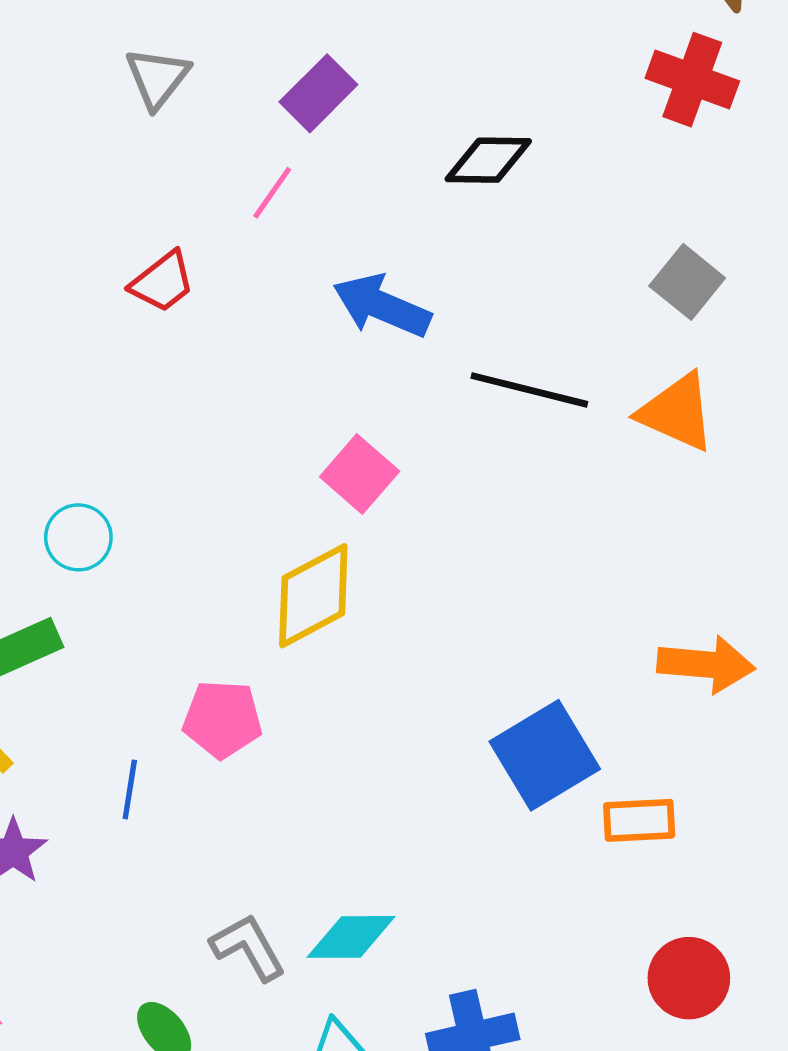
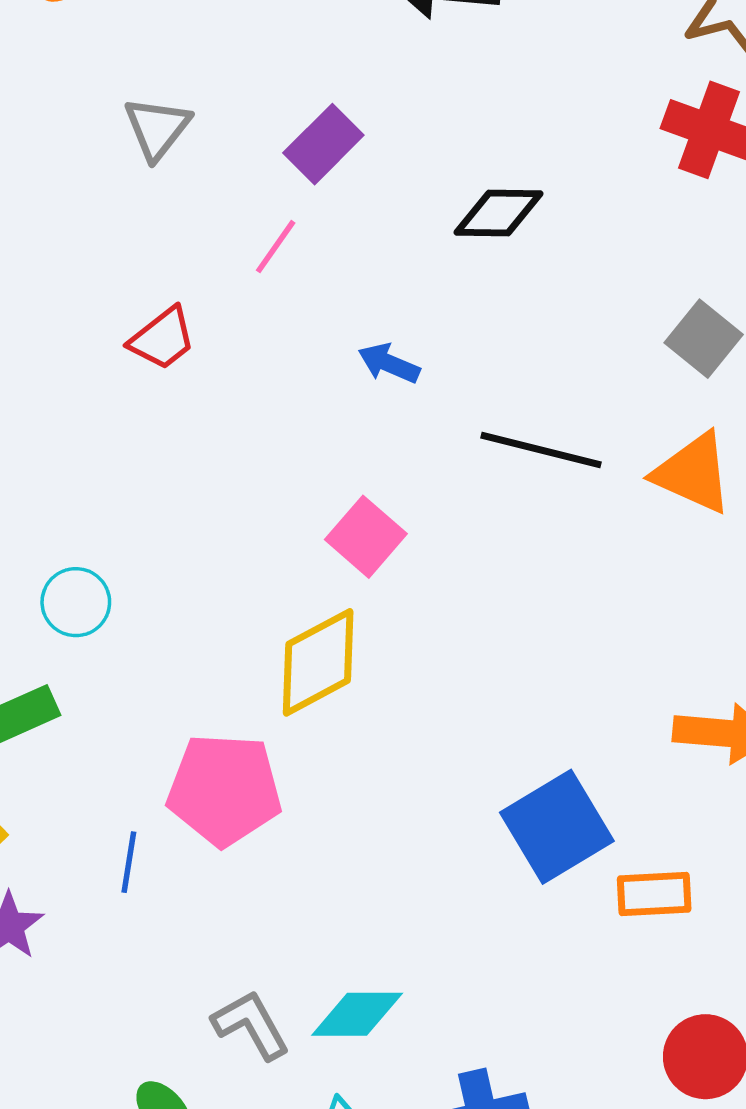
blue arrow: (382, 306) -> (389, 363), size x0.6
pink pentagon: (222, 719) -> (224, 790), size x1.4

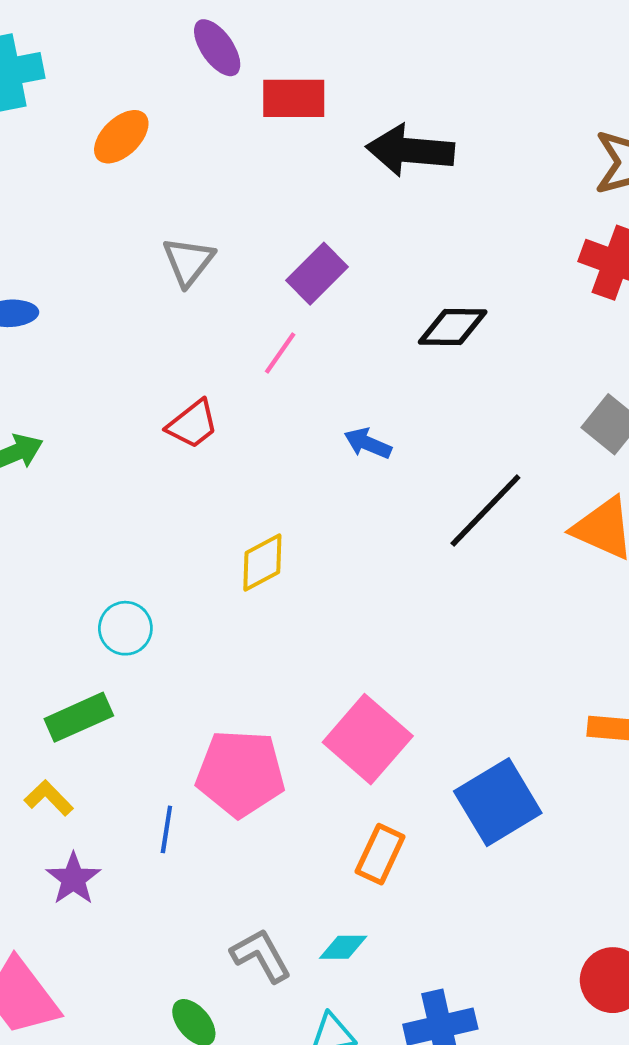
black line: (541, 450) -> (485, 510), turned -60
pink square: (366, 537) -> (368, 739), moved, size x1.4
yellow diamond: (318, 662) -> (262, 563), moved, size x0.7
orange rectangle: (654, 894) -> (380, 854), moved, turned -62
cyan diamond: (357, 1014) -> (343, 947), size x0.7

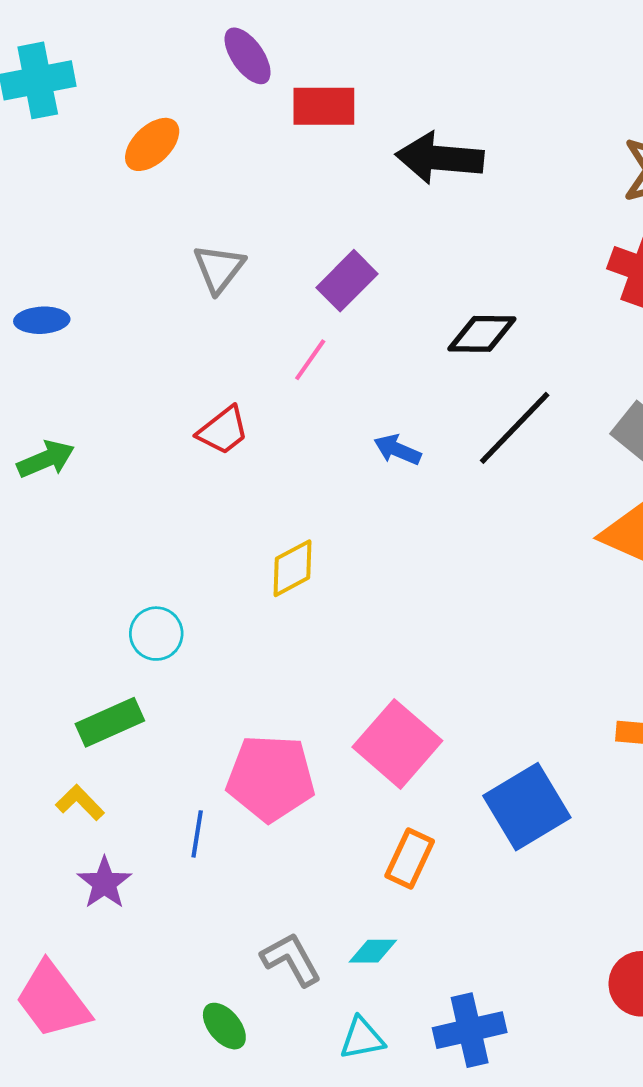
black line: (485, 510) -> (515, 428), moved

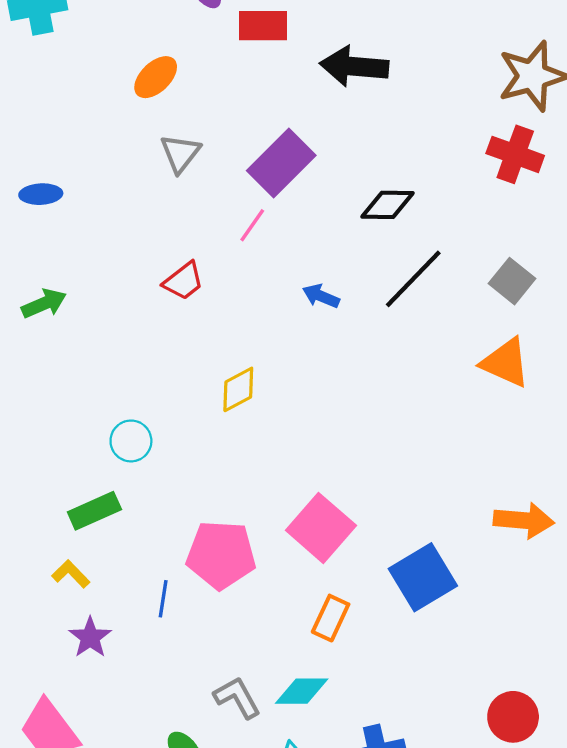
orange ellipse: (152, 144) -> (156, 77), moved
purple rectangle: (347, 281) -> (281, 163), size x1.4
cyan diamond: (373, 951) -> (302, 691), size x1.4

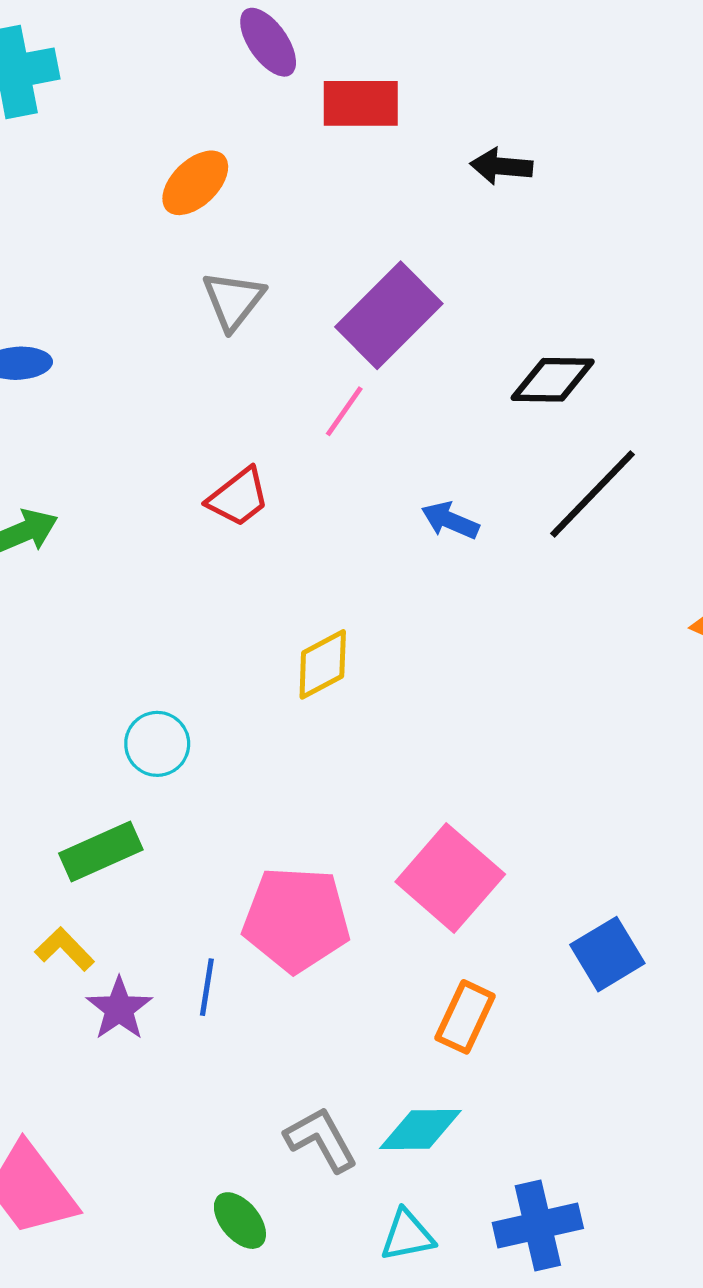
black arrow: (354, 66) -> (501, 166), size x0.6
blue square: (423, 577) -> (607, 954), size x0.7
purple star: (90, 637) -> (119, 1009), moved

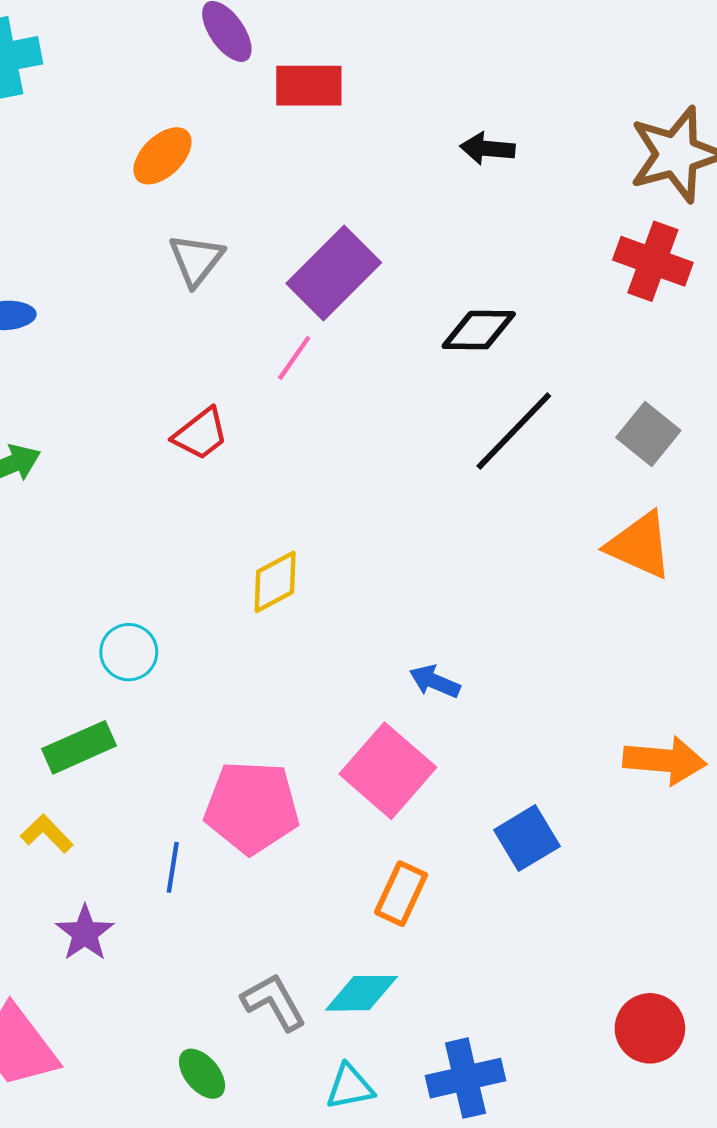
black arrow: (501, 166) -> (487, 149), moved
blue arrow: (450, 520) -> (435, 681), moved
purple star: (119, 1009) -> (85, 933), moved

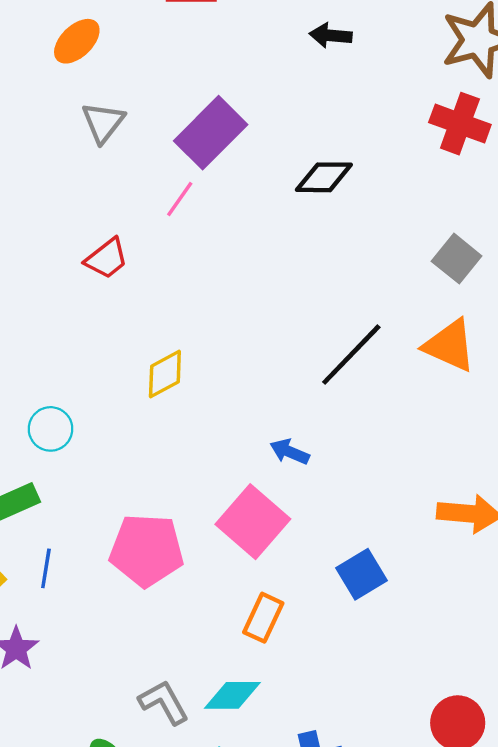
black line: (514, 431) -> (351, 355), moved
blue line: (173, 867) -> (46, 568), moved

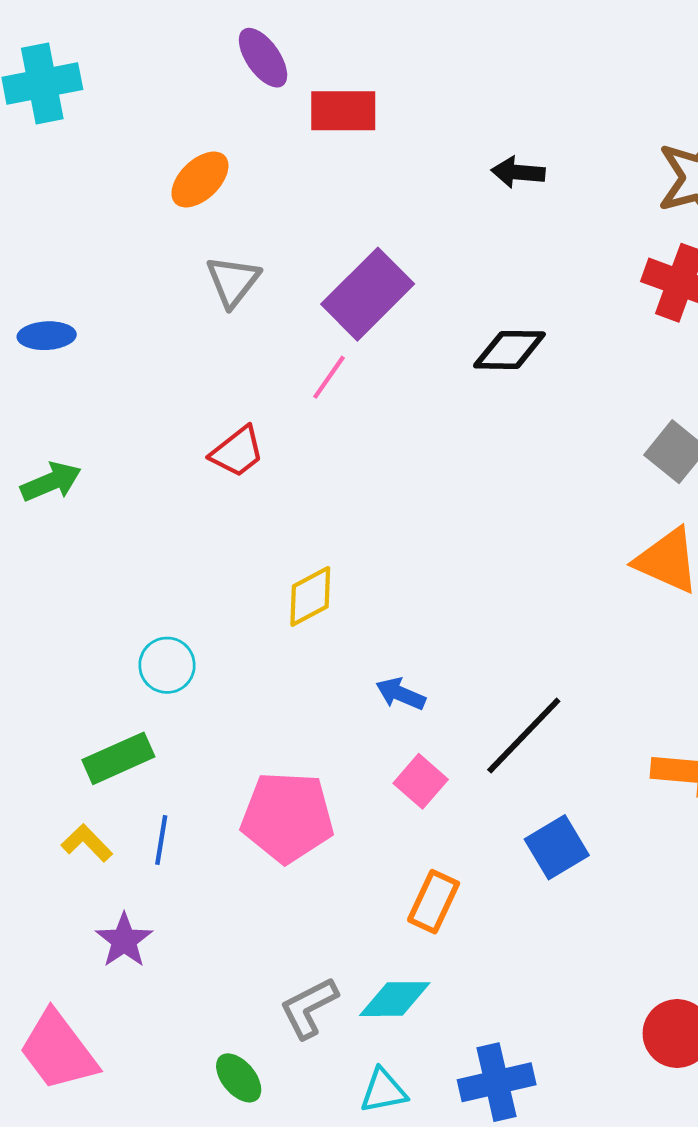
black line: (351, 355) -> (524, 735), moved
blue arrow: (290, 452) -> (401, 694), moved
pink square: (253, 522) -> (421, 781), size x0.6
gray L-shape: (164, 702) -> (309, 1008), turned -88

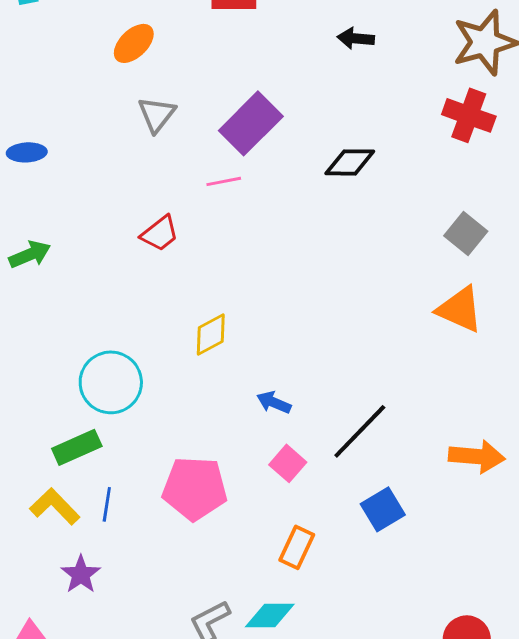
pink line: (329, 377) -> (224, 181), turned 44
cyan circle: (167, 665) -> (111, 382), size x1.6
yellow L-shape: (87, 843) -> (55, 506), size x1.4

